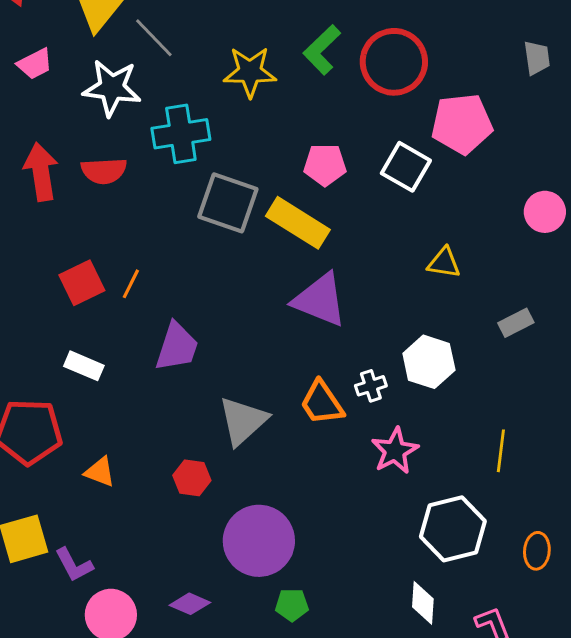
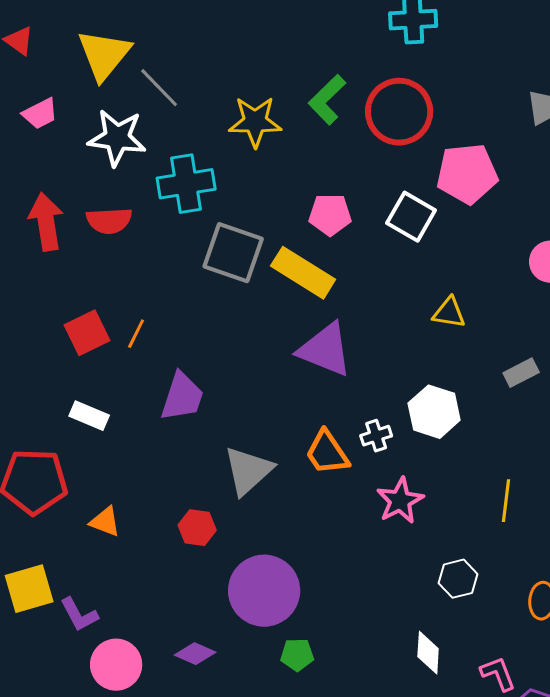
white hexagon: (453, 529) -> (458, 579), size x0.6

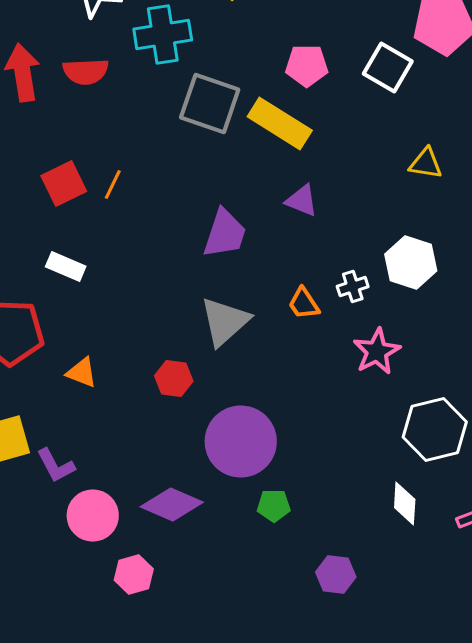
purple triangle: (325, 350) -> (302, 200), size x0.6
purple trapezoid: (182, 397) -> (225, 234), moved
orange trapezoid: (327, 453) -> (304, 304), size x0.7
white hexagon: (458, 579) -> (435, 430), size x1.6
purple diamond: (195, 654) -> (172, 504), size x1.5

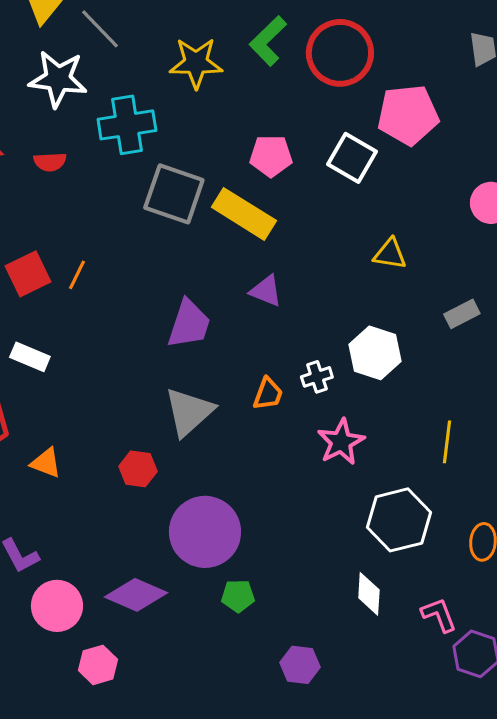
red semicircle: (86, 72) -> (50, 162), size x0.7
orange trapezoid: (304, 304) -> (268, 394), turned -126

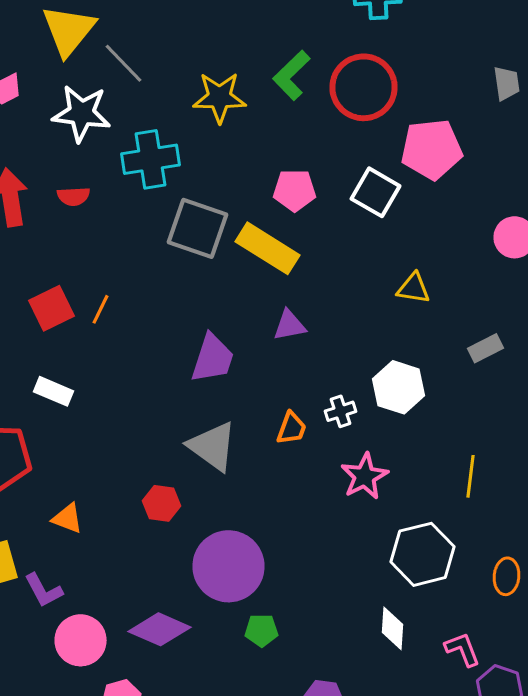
purple triangle: (266, 291) -> (290, 325), turned -33
gray triangle: (189, 412) -> (212, 446), turned -42
orange triangle: (46, 463) -> (68, 518), moved

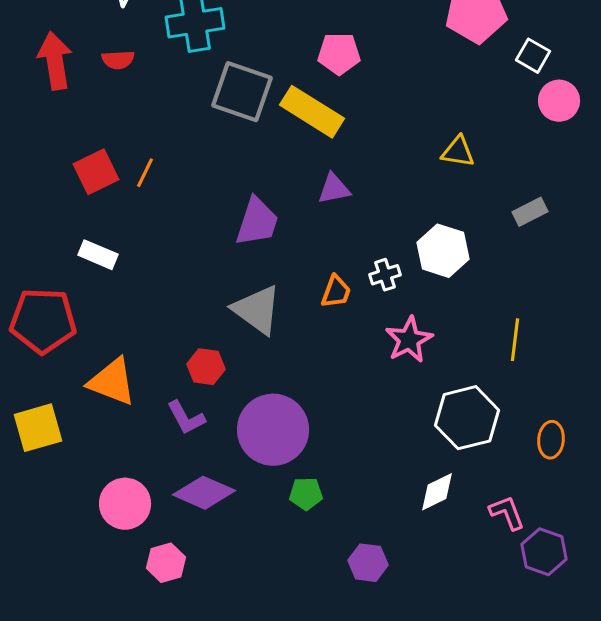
white square: (376, 192) -> (533, 56), moved, size x0.7
orange triangle: (68, 518) -> (112, 382), size x1.6
purple L-shape: (44, 590) -> (186, 418), moved
white diamond: (392, 628) -> (437, 492), turned 60

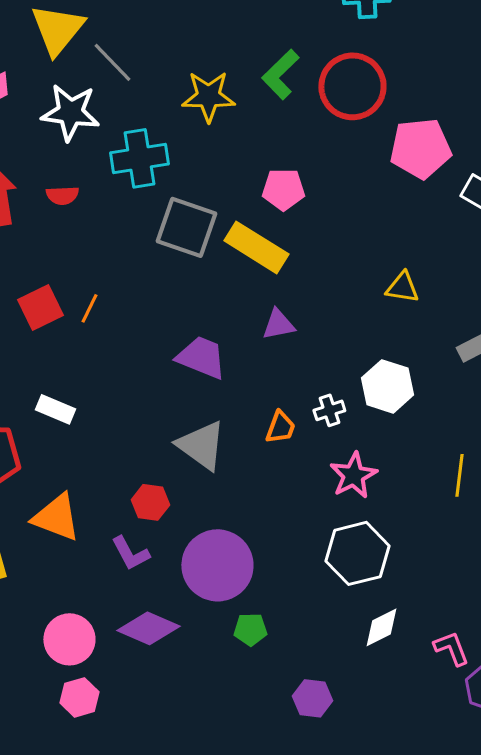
purple trapezoid: (257, 222) -> (201, 357), turned -86
white rectangle: (98, 255) -> (55, 409), moved
white hexagon: (467, 418) -> (357, 553), moved
pink hexagon: (166, 563) -> (79, 697), moved

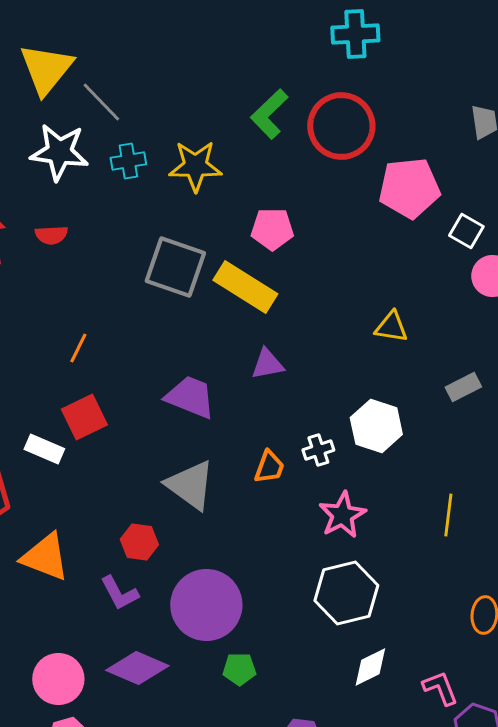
yellow star: (208, 96) -> (195, 166), moved
cyan cross: (139, 158) -> (128, 161), moved, size x0.6
red square: (40, 307) -> (84, 417), moved

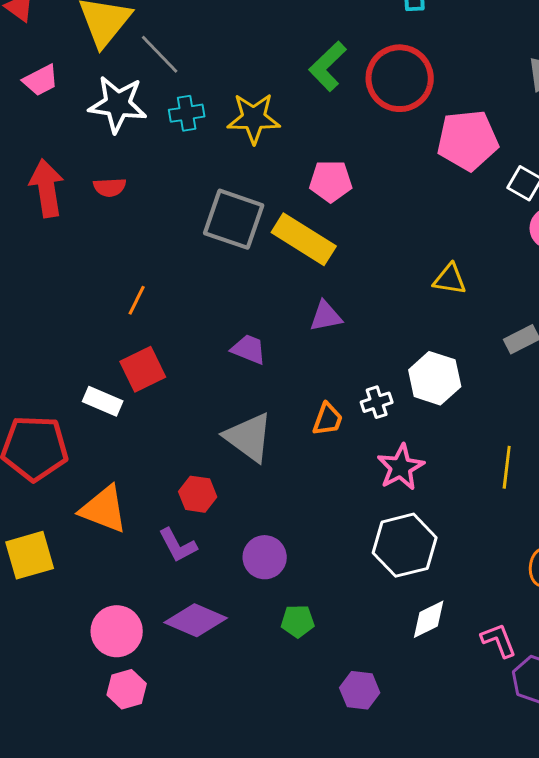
purple trapezoid: (190, 397) -> (249, 349), size x0.7
purple circle: (206, 605) -> (265, 557), size x0.6

